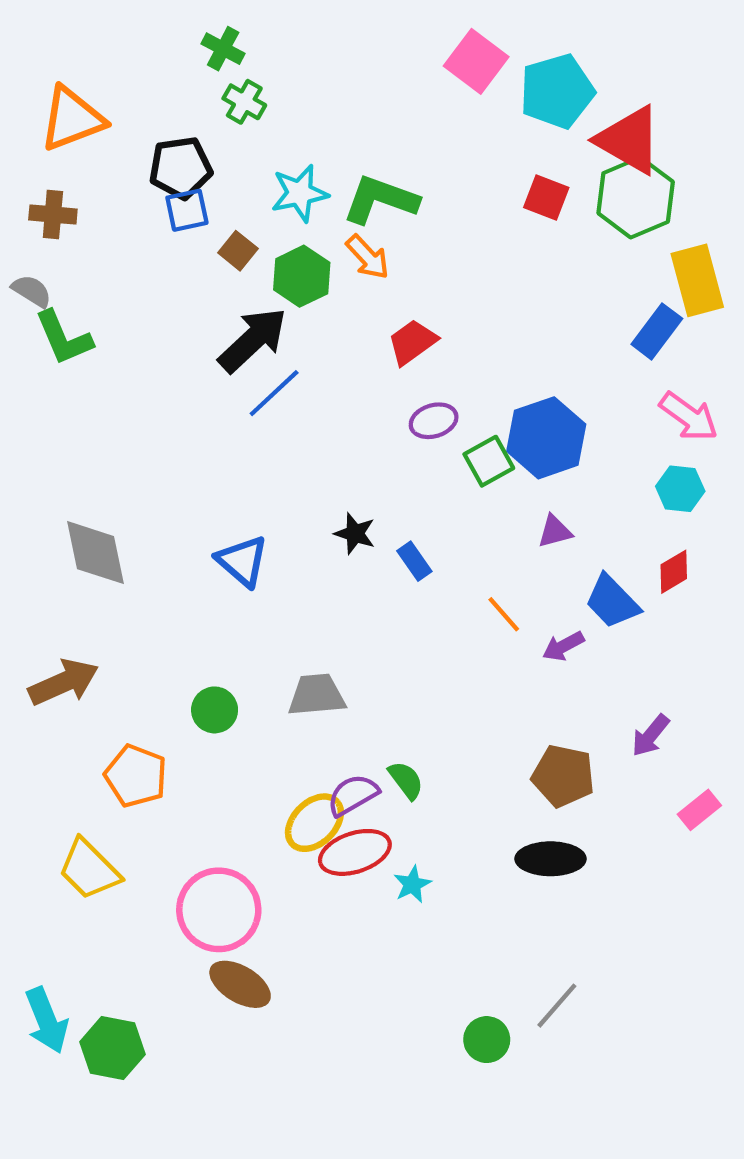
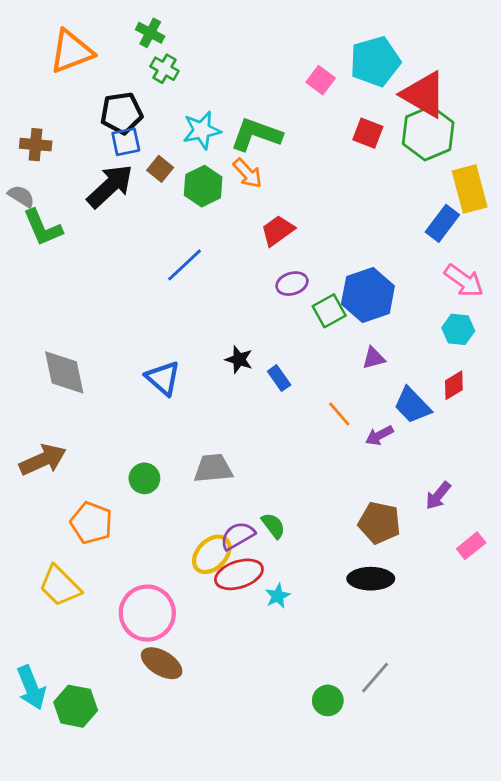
pink square: (476, 61) -> (321, 80), moved, size x0.7
orange triangle: (72, 119) -> (71, 51), moved
black arrow: (253, 340) -> (110, 186), moved

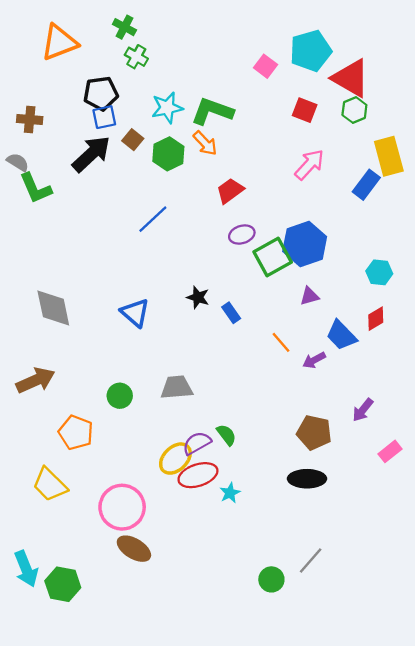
green hexagon: (428, 133) -> (354, 110), size x0.6
pink arrow: (464, 281) -> (309, 165), moved, turned -84
green square: (329, 311) -> (273, 257), size x1.4

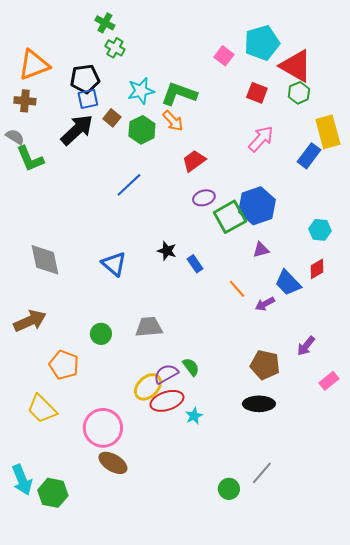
orange triangle: (59, 42) -> (34, 65), moved

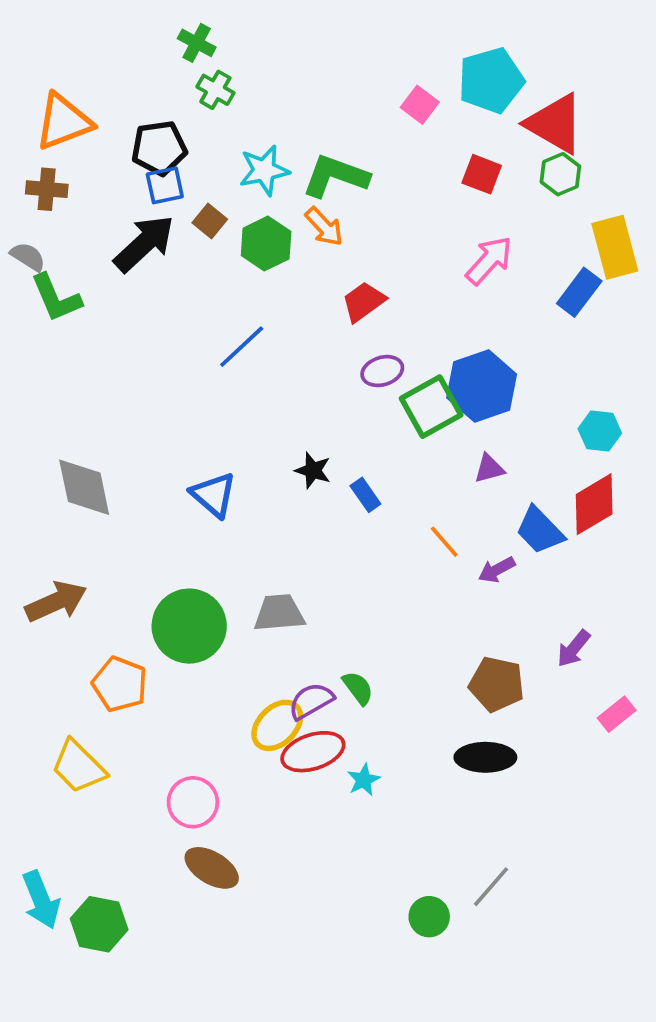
red diamond: (317, 269) -> (594, 504), size x1.6
green circle: (101, 334) -> (189, 626), size x1.8
pink circle: (103, 428) -> (193, 802), size x0.7

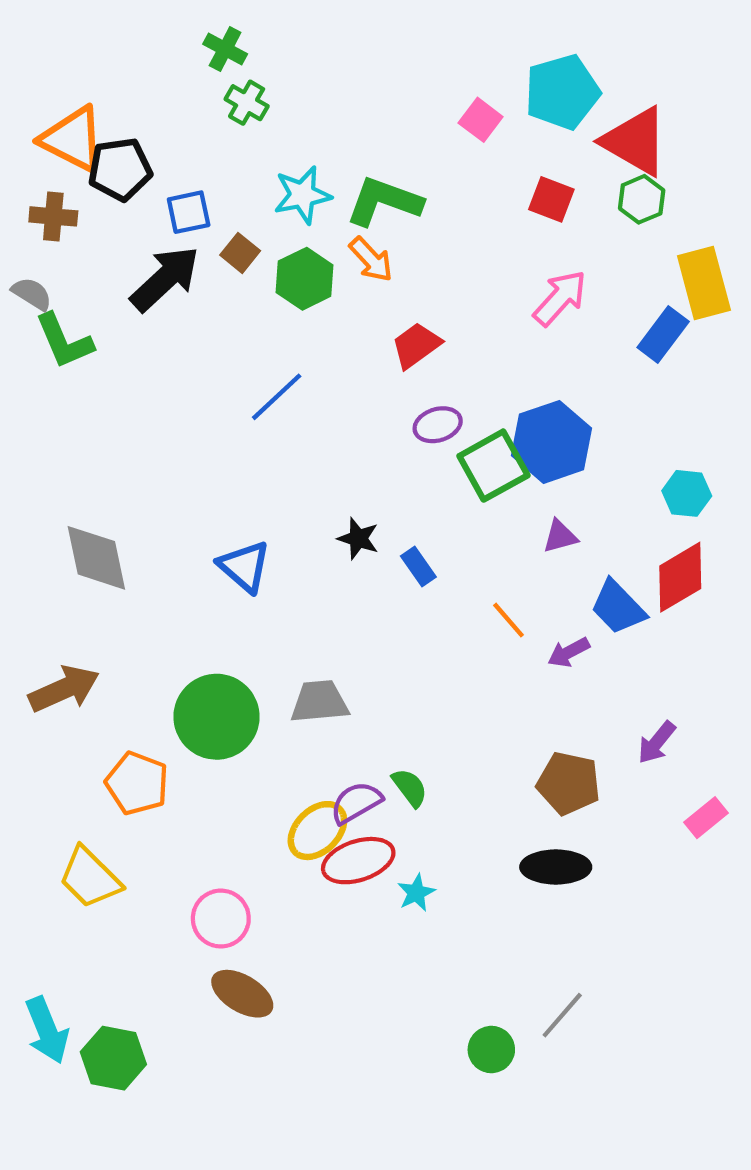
orange triangle: (64, 122) -> (73, 139), turned 48
black pentagon: (159, 148) -> (120, 169), moved

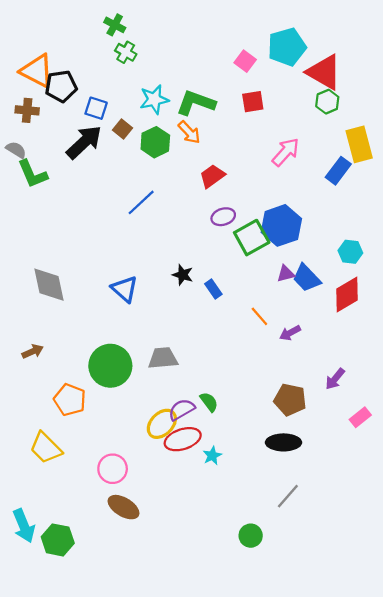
red square: (551, 199) -> (253, 102), moved, turned -30
blue square: (189, 212) -> (96, 108), turned 30
blue trapezoid: (618, 607) -> (307, 278), moved
brown arrow: (64, 689) -> (33, 351), size x0.6
gray line: (562, 1015) -> (288, 496), moved

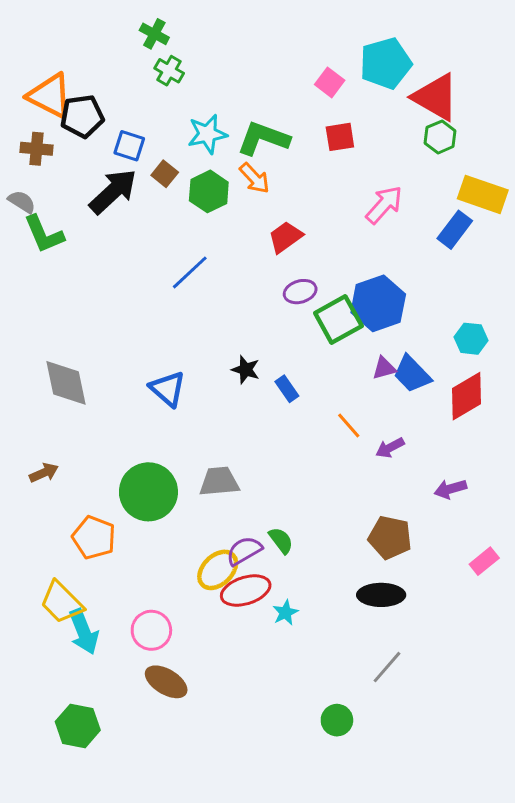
yellow rectangle: (359, 144) -> (483, 194), turned -56
purple arrow: (335, 379) -> (450, 489), moved, turned 35
cyan arrow: (24, 526) -> (84, 632), moved

